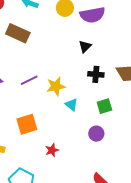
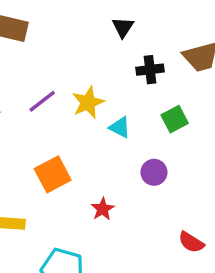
purple circle: (96, 134) -> (154, 172), moved

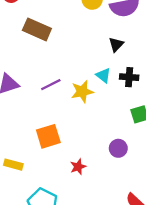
cyan triangle: (120, 127) -> (103, 75), moved

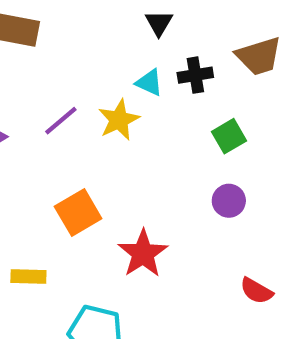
purple circle: (118, 148) -> (229, 201), moved
red star: (78, 167) -> (143, 253), size x1.6

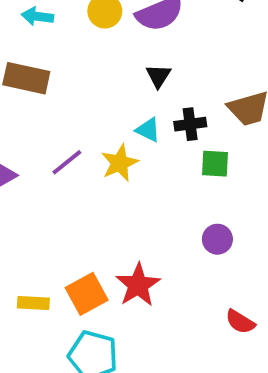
green square: (229, 136) -> (215, 164), moved, turned 32
orange square: (78, 212) -> (87, 294), moved

